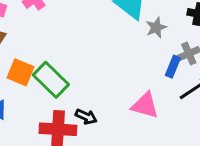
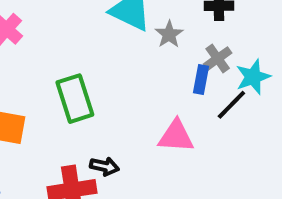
green rectangle: (51, 80) -> (75, 99), moved, turned 40

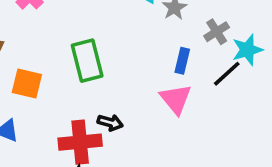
blue rectangle: (201, 80) -> (182, 61), moved
pink triangle: (176, 136) -> (176, 99), turned 44

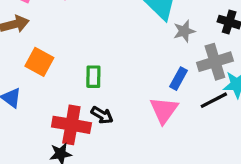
gray cross: (217, 32) -> (215, 62), size x1.5
green rectangle: (87, 61) -> (93, 77), moved, size x0.6

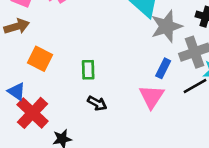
gray star: (184, 31) -> (166, 26), size x1.6
red cross: (71, 125) -> (32, 113), moved, turned 36

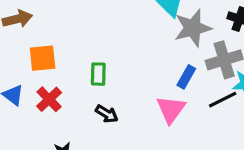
orange square: (40, 59) -> (43, 58), turned -35
red cross: (32, 113) -> (49, 99), moved, size x0.7

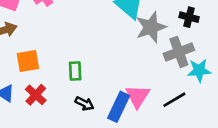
blue rectangle: (186, 77) -> (119, 107), moved, size x1.5
black line: (223, 100) -> (174, 100), moved

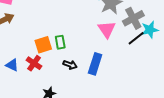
orange square: (28, 61) -> (43, 45), moved
pink triangle: (138, 96) -> (107, 29), moved
black line: (174, 100) -> (136, 38), moved

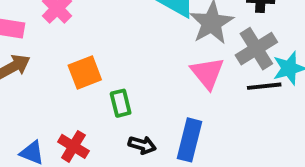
black line: (136, 38) -> (264, 86), turned 36
orange square: (43, 45) -> (85, 72), moved

